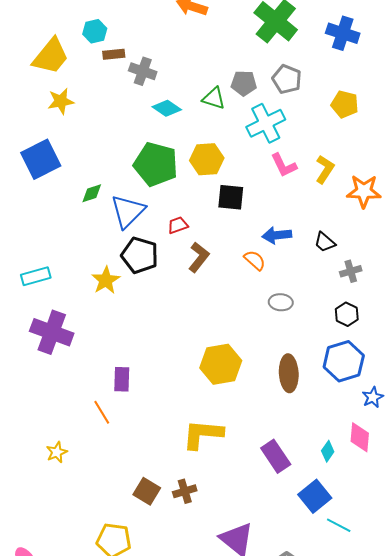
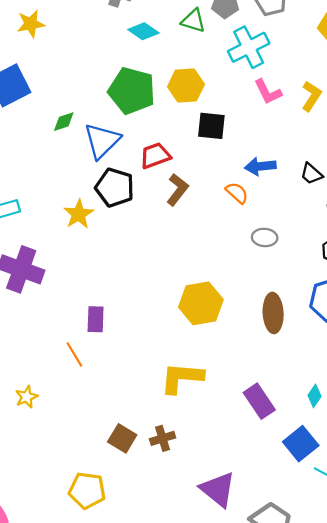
red trapezoid: (178, 225) -> (155, 156), size x1.4

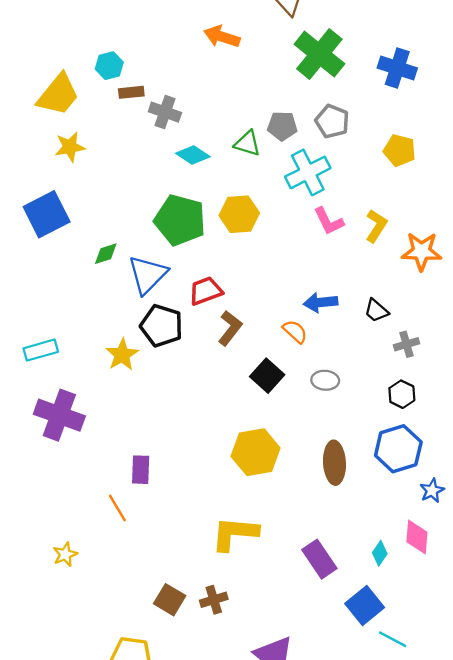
black square: (211, 126) -> (267, 376), moved, turned 36

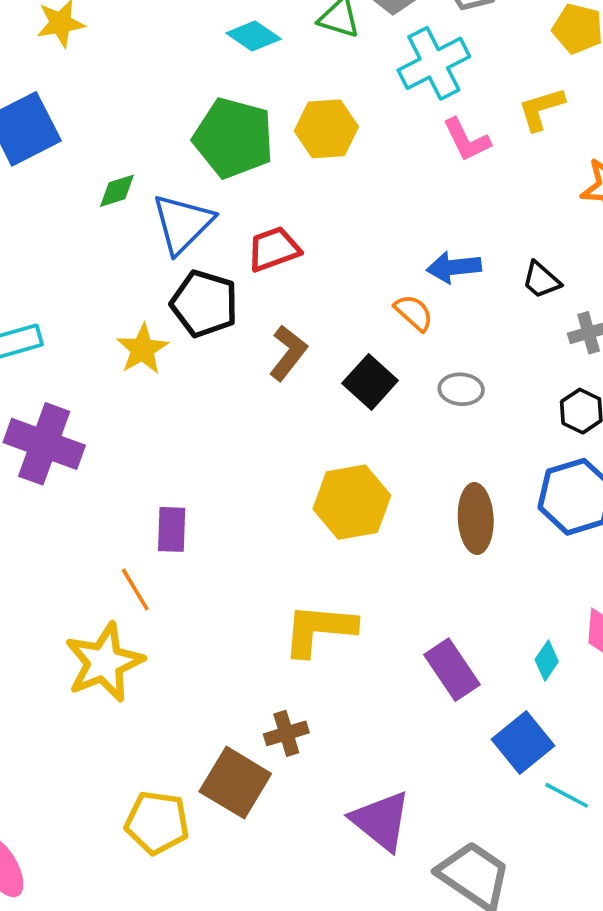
yellow L-shape: (376, 226) -> (541, 109), moved, turned -140
brown L-shape: (230, 328) -> (288, 353), moved
yellow star: (65, 554) -> (104, 662), moved, size x2.0
brown square: (170, 600) -> (235, 783), moved, size x1.4

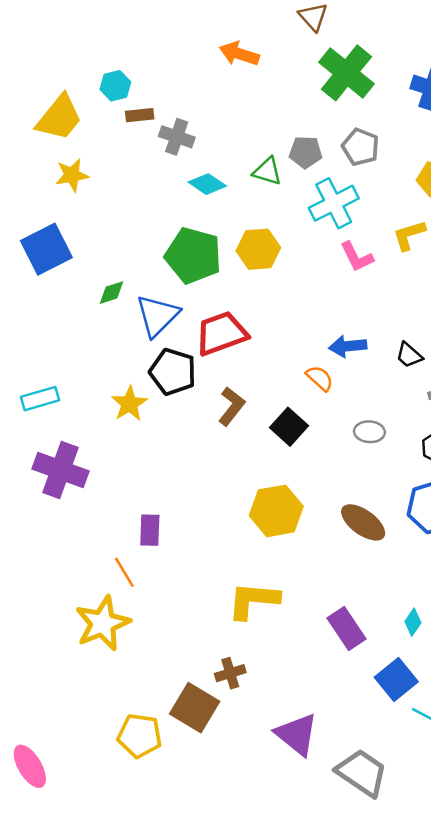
red trapezoid: (274, 249) -> (221, 333), size x1.4
gray ellipse: (461, 389) -> (369, 432), moved
brown ellipse: (476, 518) -> (363, 522), turned -51

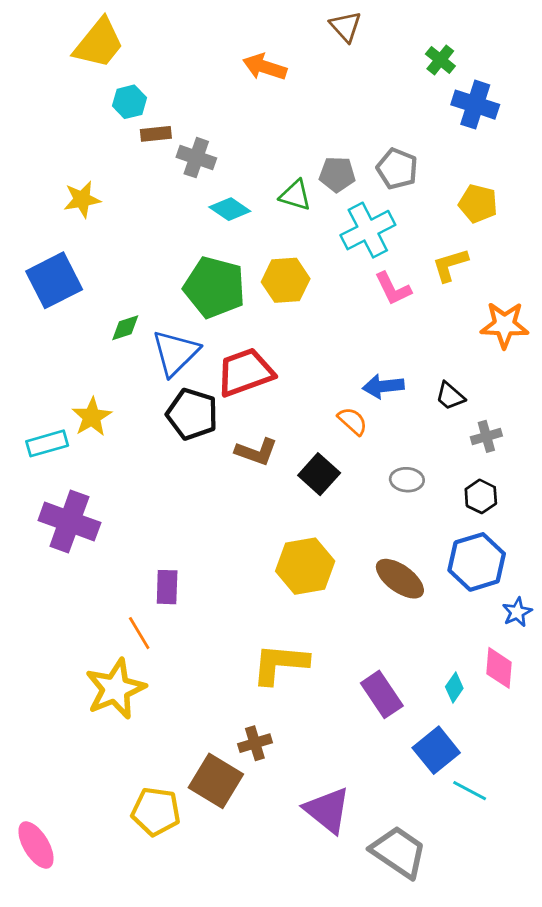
green cross: (346, 73) -> (440, 60), moved, size x0.5
yellow trapezoid: (59, 118) -> (99, 43), moved
yellow star: (129, 404) -> (92, 417), moved
brown L-shape: (232, 406) -> (256, 452), turned 72

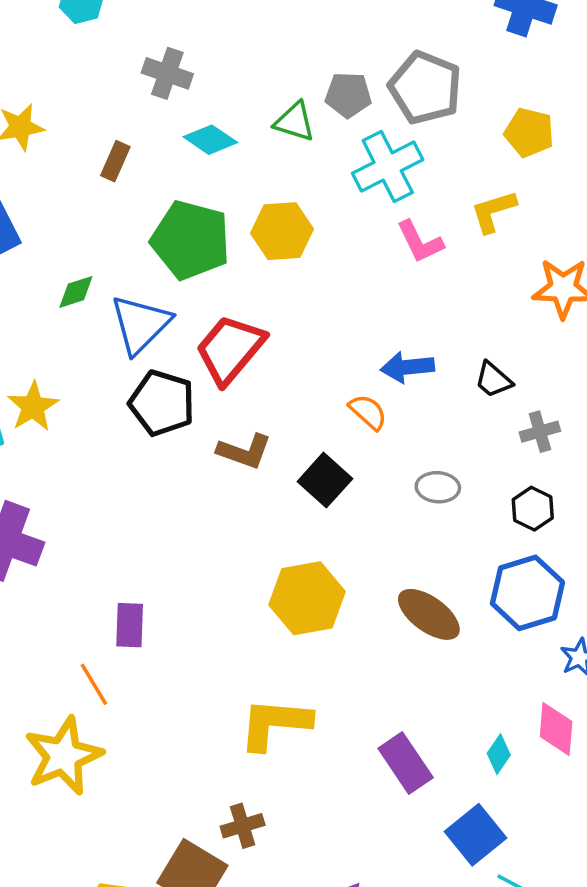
brown rectangle: (156, 134) -> (115, 161), moved, turned -60
gray pentagon: (397, 169) -> (425, 88), size x1.4
red trapezoid: (245, 372) -> (230, 349), turned -30

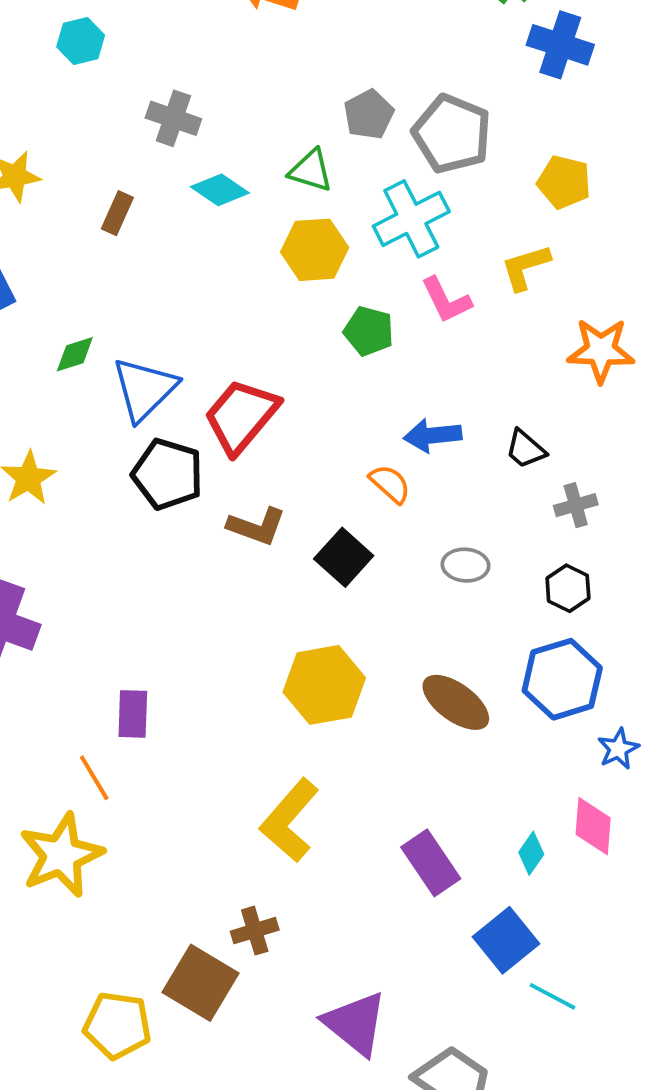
gray pentagon: (348, 95) -> (369, 114), moved, turned -30
yellow hexagon: (282, 231) -> (315, 250), moved
green pentagon: (191, 240) -> (369, 331), moved, size x0.6
yellow L-shape: (275, 724) -> (289, 820), turned -54

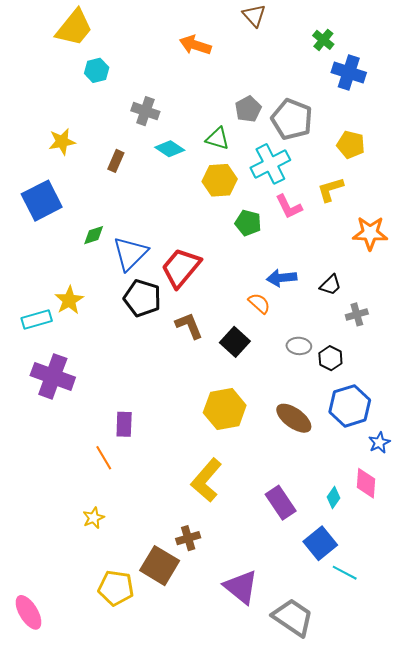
black trapezoid: (525, 449) -> (330, 285), turned -85
brown L-shape: (257, 526) -> (189, 326), turned -132
black hexagon: (568, 588) -> (330, 358), moved
yellow star: (61, 855) -> (94, 518), moved, size x0.5

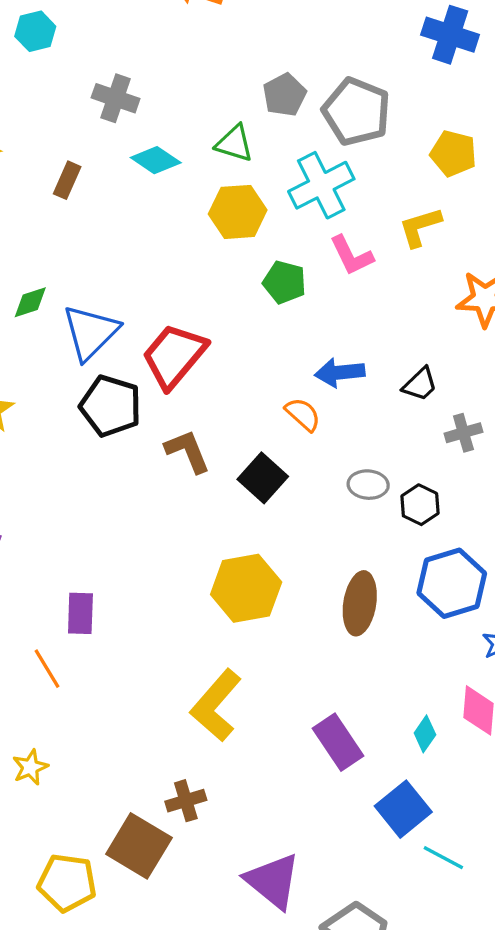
brown ellipse: (294, 418) -> (360, 603), turned 63

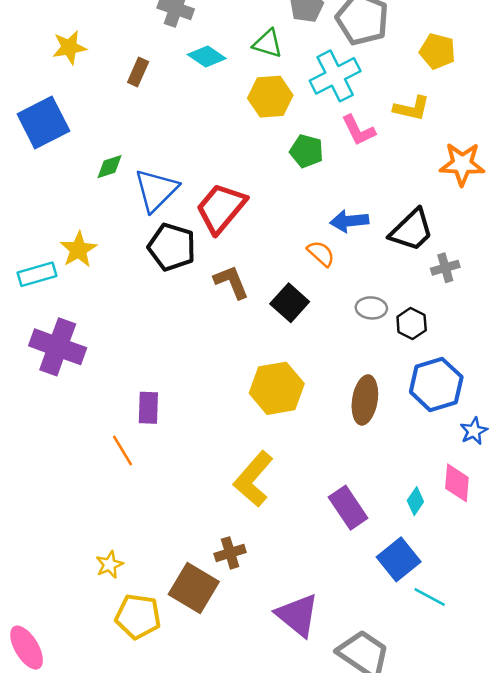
yellow L-shape: (420, 227) -> (412, 108), turned -150
black trapezoid: (420, 384) -> (412, 230), size x1.6
yellow star: (30, 767) -> (110, 565), moved

